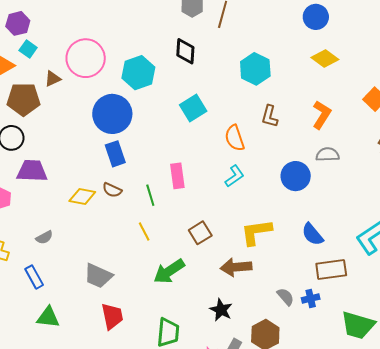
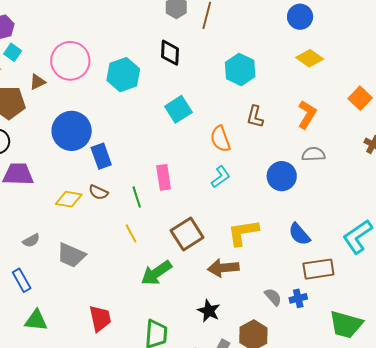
blue circle: (112, 114) -> (72, 131), moved
brown square: (200, 233) -> (187, 234), size x1.4
gray trapezoid: (98, 276) -> (71, 255), moved

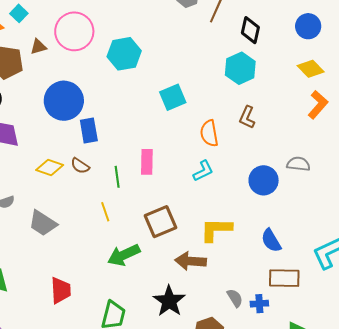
black diamond: (170, 53) -> (250, 30), moved
orange L-shape: (307, 114) -> (318, 105), moved
black star: (209, 311) -> (169, 301), size x1.4

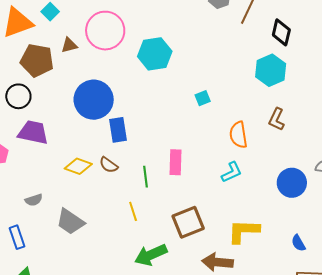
cyan square: (173, 97) -> (203, 98), size x0.6
blue semicircle: (271, 241) -> (298, 243), size x0.7

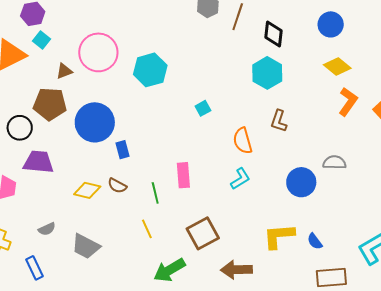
brown pentagon: (37, 60) -> (50, 104), moved
blue rectangle: (118, 130) -> (123, 150), size x0.7
yellow L-shape: (243, 231) -> (279, 236), moved

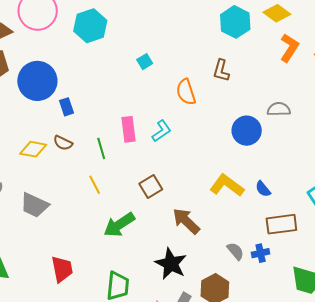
cyan hexagon: (267, 73) -> (235, 22), moved
cyan L-shape: (240, 179) -> (162, 131), moved
brown square: (203, 233) -> (151, 186), size x0.7
yellow L-shape: (279, 236) -> (227, 185), turned 44
brown arrow: (236, 270) -> (186, 221), turned 48

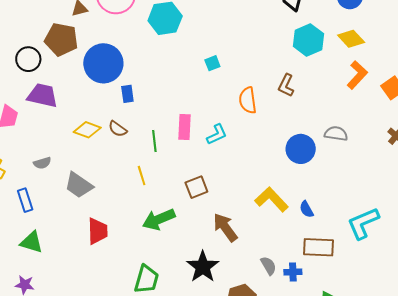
red trapezoid: (62, 269) -> (98, 231), moved

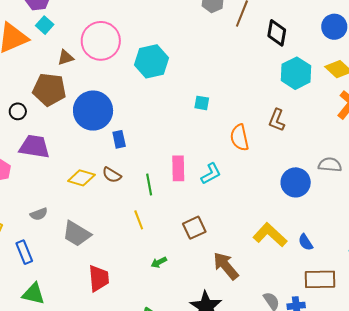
black circle: (28, 59) -> (18, 111), size x0.7
cyan square: (212, 63) -> (202, 103), turned 35
green arrow: (159, 219) -> (159, 262), size x0.5

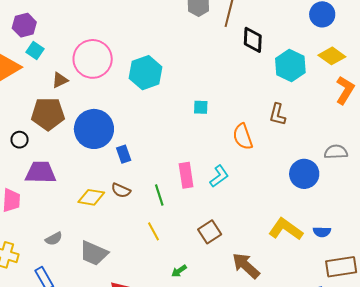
black diamond: (277, 33) -> (253, 40), moved
blue semicircle: (306, 242) -> (322, 232), turned -48

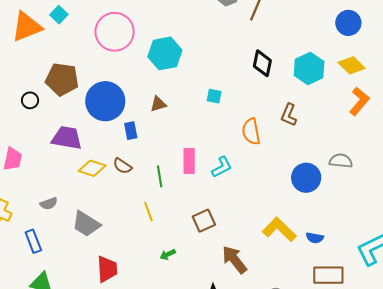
black diamond: (253, 40) -> (262, 63), moved
brown triangle: (60, 80) -> (158, 104), moved
purple trapezoid: (41, 172) -> (67, 138), moved

